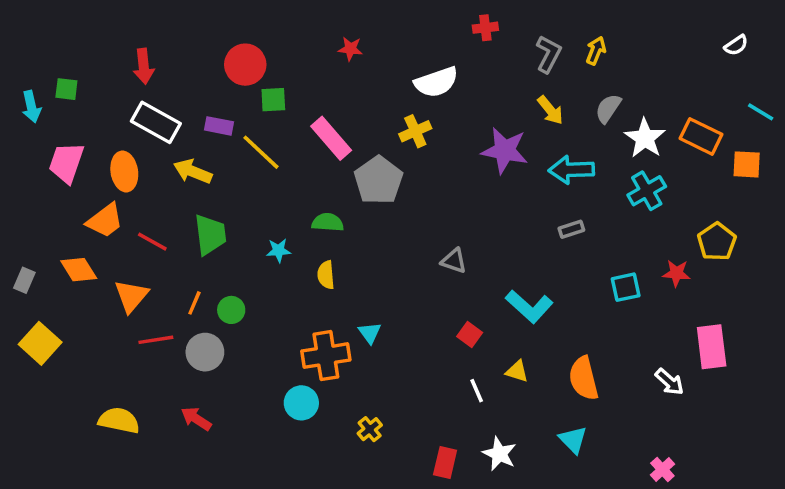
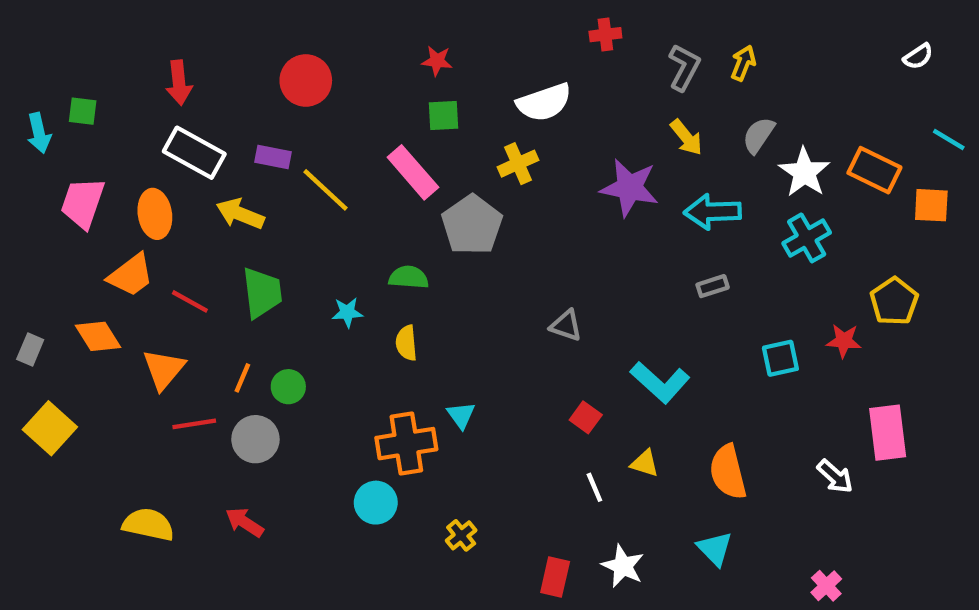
green square: (273, 100) -> (444, 115), moved

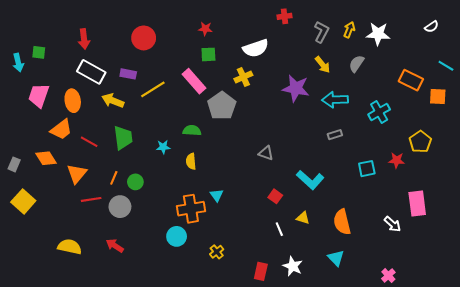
white star: (804, 172) -> (378, 34), moved, turned -30
yellow line: (325, 190) -> (153, 89), turned -75

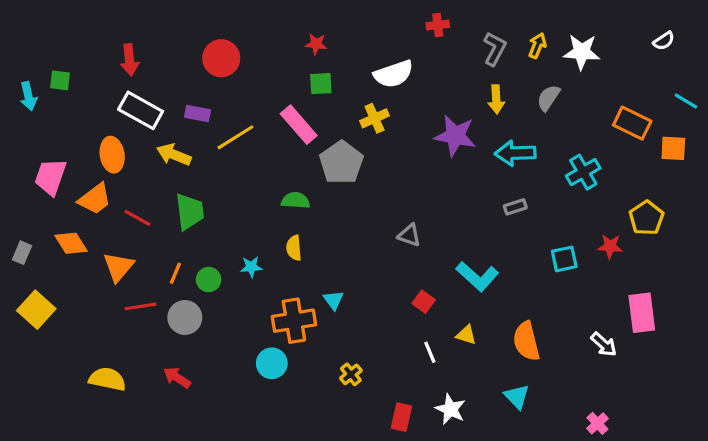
yellow arrow: (323, 65) -> (496, 99), turned 36
pink trapezoid: (39, 96) -> (50, 177), moved
cyan star: (163, 147) -> (251, 267), moved
yellow cross: (217, 252) -> (351, 374), moved

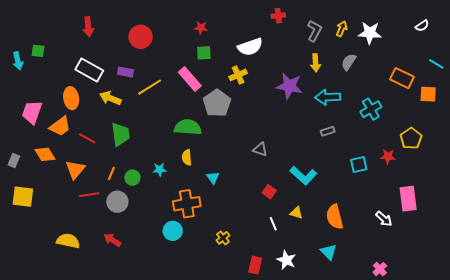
red arrow: (130, 60) -> (88, 27), moved
green semicircle: (296, 201) -> (188, 127), size x1.5
cyan triangle: (333, 300) -> (213, 178), moved
yellow square: (36, 310) -> (23, 197), turned -35

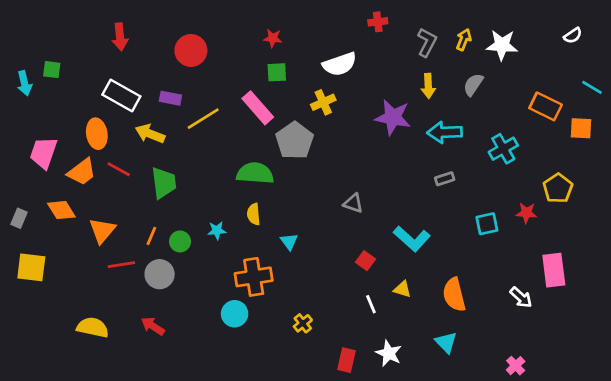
red line: (87, 138) -> (119, 169), moved

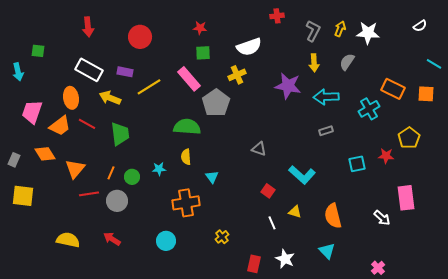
cyan arrow: (24, 83) -> (18, 72), moved
orange rectangle: (546, 106) -> (393, 89), moved
cyan circle: (235, 314) -> (166, 241), moved

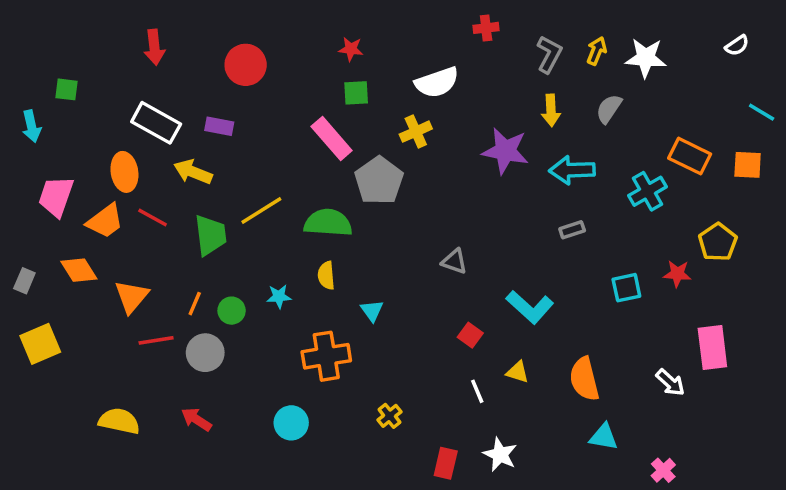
yellow line: (149, 87) -> (261, 211), moved
yellow square: (23, 196) -> (40, 344), turned -30
cyan triangle: (327, 251) -> (604, 437), moved, turned -36

